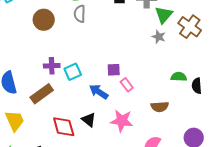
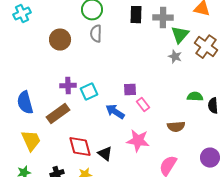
black triangle: (89, 120) -> (105, 154), moved

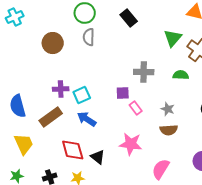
black rectangle: (136, 15) -> (129, 18), turned -42
gray cross: (163, 18) -> (144, 72), moved
gray star: (175, 57) -> (168, 109), moved
green semicircle: (195, 97) -> (181, 75), moved
blue arrow: (115, 112) -> (87, 119), moved

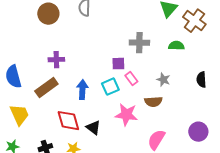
cyan square: (82, 95) -> (110, 87), moved
blue arrow: (87, 119) -> (82, 90), turned 60
brown semicircle: (169, 130) -> (153, 102), moved

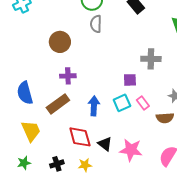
brown circle: (48, 14) -> (60, 42), moved
pink rectangle: (131, 79) -> (143, 103), moved
pink star: (126, 115) -> (131, 150), moved

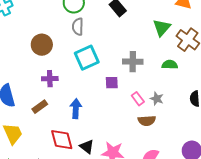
cyan square: (122, 103) -> (87, 58), moved, size x1.4
pink rectangle: (143, 103) -> (138, 99), moved
brown rectangle: (58, 104) -> (40, 107), size x0.7

